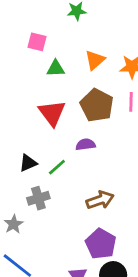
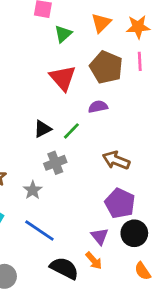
green triangle: (56, 68) -> (63, 34), turned -36
brown arrow: (100, 200) -> (116, 160), turned -136

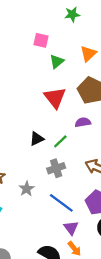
gray cross: (55, 163) -> (56, 168), moved
blue line: (39, 231) -> (61, 203), moved
purple triangle: (100, 236) -> (71, 228), moved

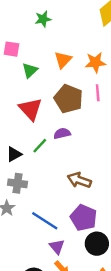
green line: (60, 141) -> (40, 146), moved
gray cross: (56, 168) -> (17, 183), moved, turned 30

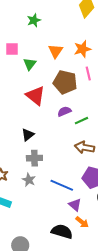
green line: (40, 146) -> (82, 121), moved, turned 32

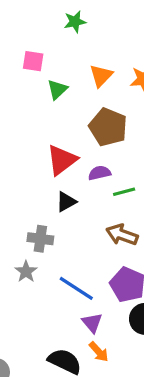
red triangle: (35, 96) -> (62, 160), moved, turned 35
black triangle: (28, 135) -> (66, 202), moved

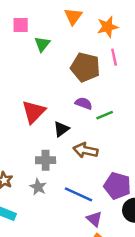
orange triangle: (101, 76) -> (73, 16), moved
red triangle: (62, 160) -> (34, 112), moved
purple semicircle: (99, 173) -> (84, 103), turned 42
brown arrow: (122, 235) -> (86, 150), moved

